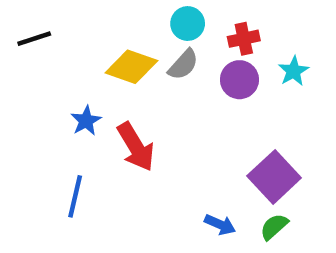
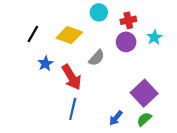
black line: (34, 39) -> (33, 34), moved, turned -42
gray semicircle: (183, 65) -> (97, 58), moved
blue line: (75, 196) -> (73, 109), moved
blue arrow: (220, 225) -> (116, 118), turned 105

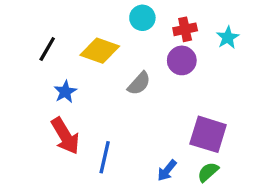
cyan star: (154, 37) -> (228, 38), moved
red arrow: (72, 77) -> (65, 136), moved
purple square: (144, 93) -> (208, 134), turned -30

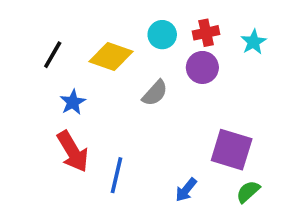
cyan circle: (142, 18) -> (162, 35), moved
green semicircle: (208, 172) -> (248, 192), moved

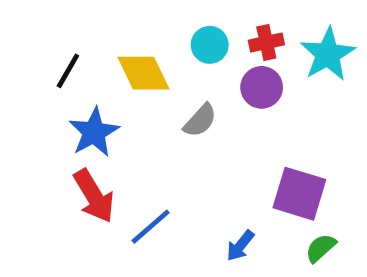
cyan star: (253, 42) -> (328, 54), size x1.6
yellow diamond: (111, 57) -> (144, 73), turned 45
blue star: (73, 102) -> (94, 132), size x1.5
blue line: (117, 175) -> (151, 227), turned 36

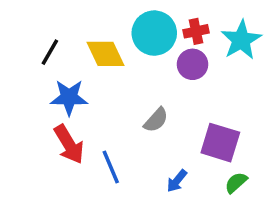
cyan circle: (210, 45) -> (154, 33), size x1.6
gray semicircle: (200, 120) -> (156, 120), moved
blue star: (94, 132) -> (69, 97), turned 30
blue line: (151, 227) -> (111, 167), turned -72

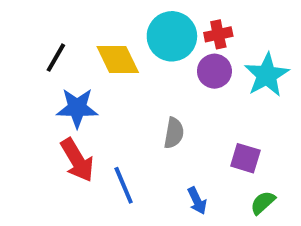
cyan star: (241, 40) -> (267, 75), moved
gray semicircle: (156, 120) -> (174, 133), turned -32
purple square: (220, 143) -> (245, 158), size x0.7
blue arrow: (177, 181) -> (197, 201), turned -65

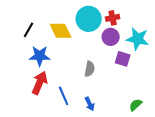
cyan star: (267, 75) -> (138, 39), turned -30
purple square: (245, 158) -> (123, 59), moved
red arrow: (77, 160) -> (40, 83), turned -125
blue arrow: (197, 201) -> (90, 104), moved

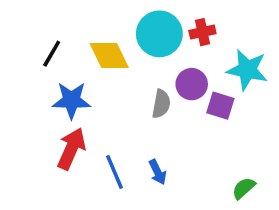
purple circle: (111, 37) -> (192, 84), moved
gray semicircle: (90, 69) -> (161, 104), moved
blue arrow: (90, 104) -> (158, 172), moved

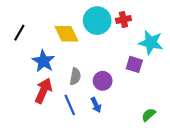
black line: (52, 54) -> (19, 33), moved
purple circle: (192, 84) -> (103, 81), moved
blue star: (71, 100) -> (43, 61), turned 30
gray semicircle: (161, 104) -> (75, 76), moved

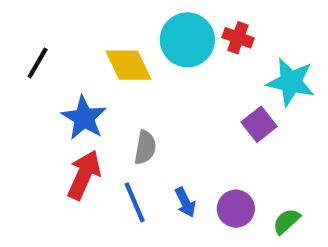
red cross: (123, 19) -> (238, 38), turned 32
purple square: (134, 64) -> (259, 124), turned 35
purple circle: (103, 81) -> (236, 209), moved

